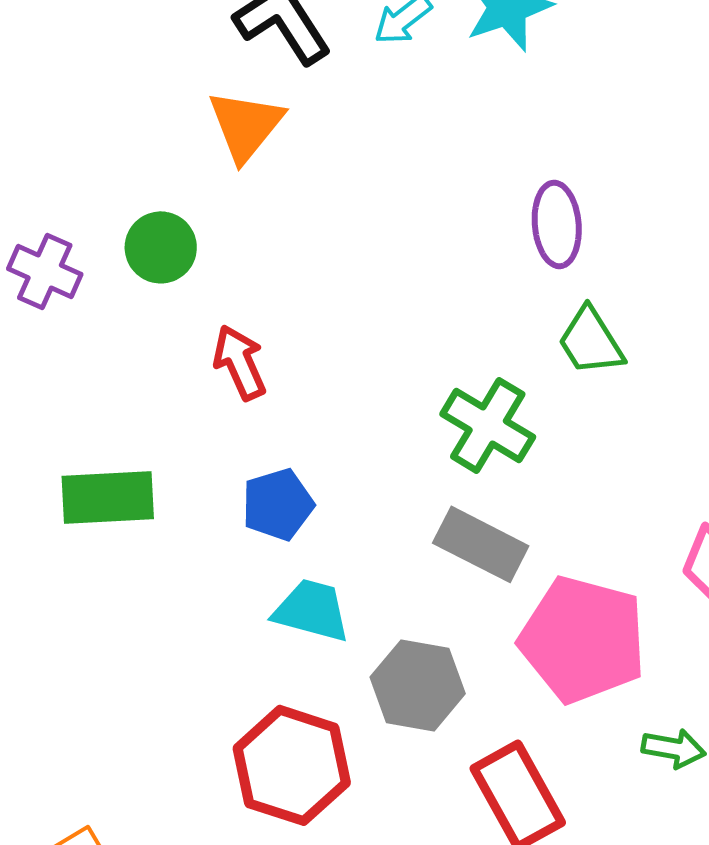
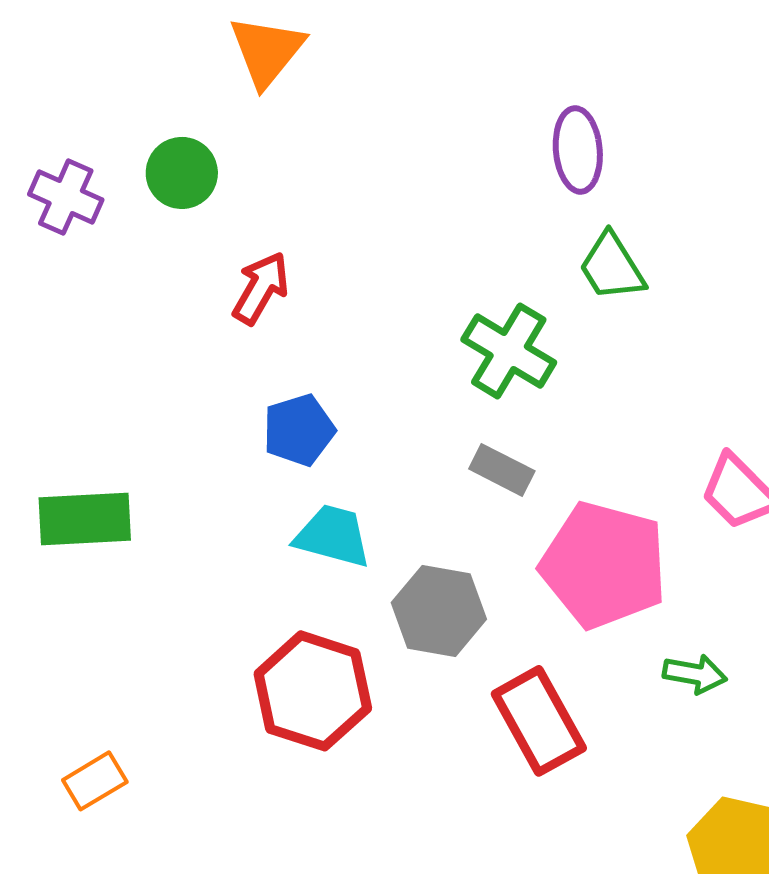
red arrow: (240, 362) -> (261, 288), turned 54
green rectangle: (108, 497) -> (85, 519), moved
gray rectangle: (481, 544) -> (502, 470), size x0.7

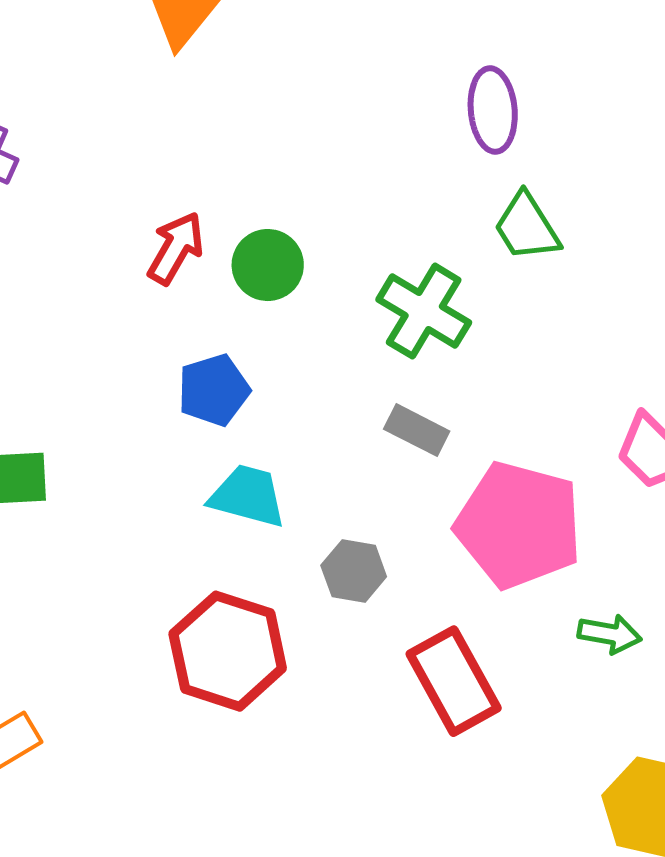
green circle: (182, 173) -> (268, 265), moved
gray hexagon: (439, 611) -> (354, 571), size x0.7

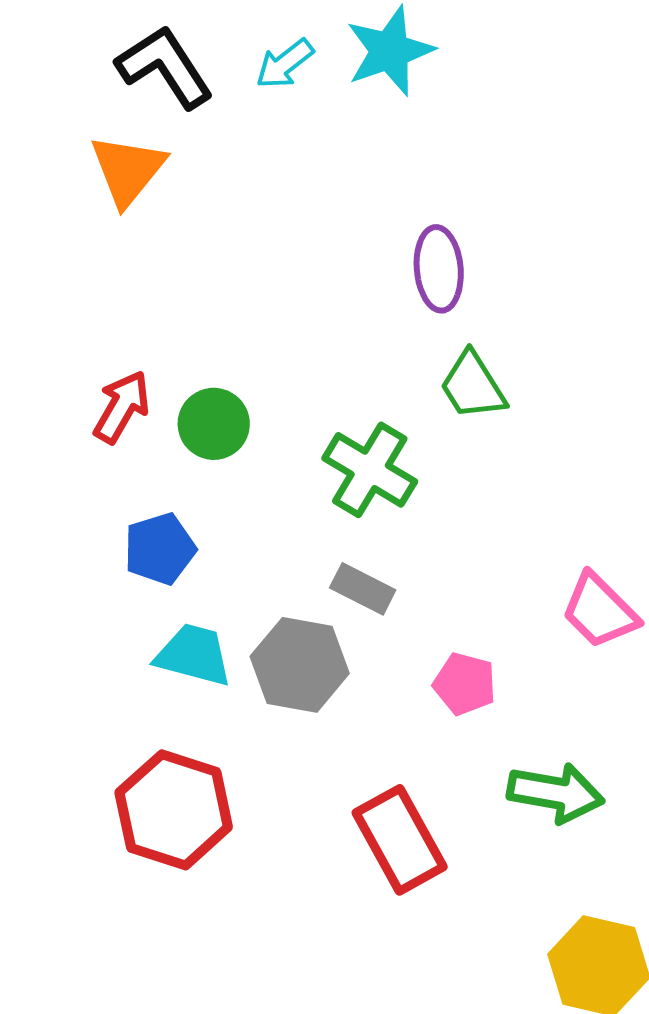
pink pentagon: (519, 525) -> (465, 684), size x0.5
gray hexagon: (354, 571) -> (300, 665), moved, size x1.5
green arrow: (610, 634) -> (556, 793), size x1.5

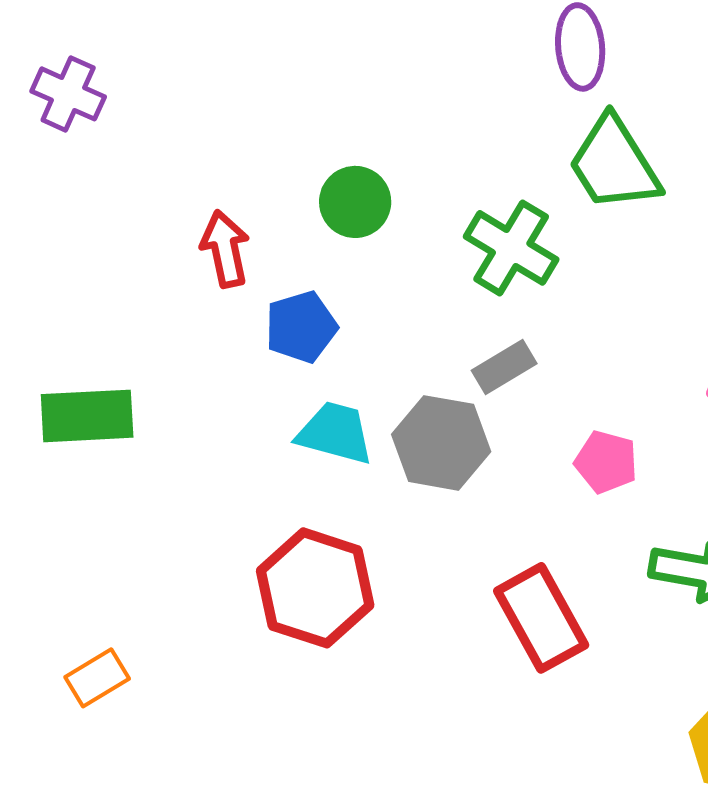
green trapezoid: (473, 386) -> (614, 164), size x1.4
red arrow: (122, 407) -> (225, 249), moved, turned -42
gray rectangle: (363, 589) -> (504, 367), turned -58

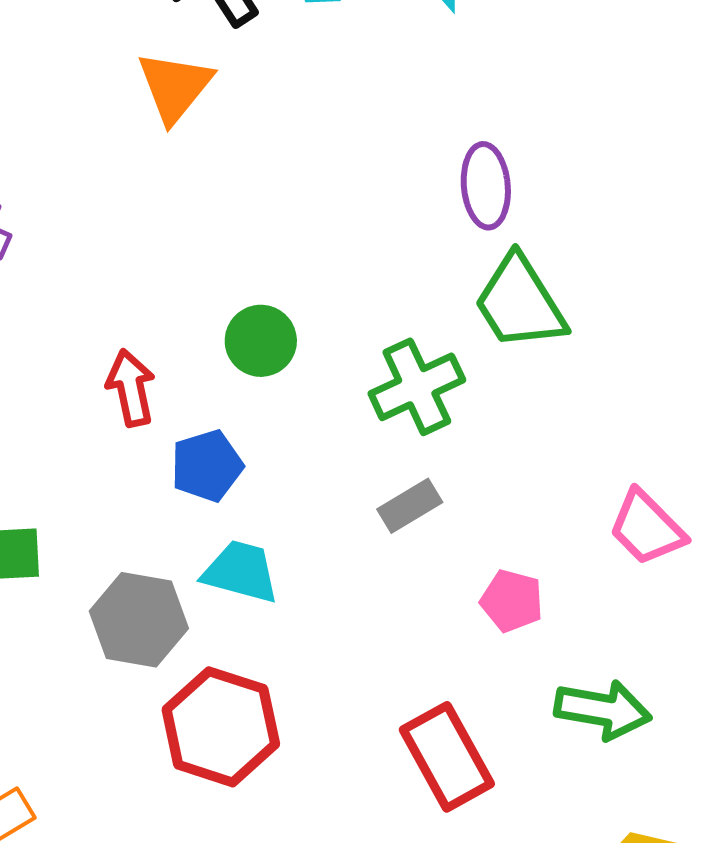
green cross: (511, 248) -> (417, 387), turned 34
gray hexagon: (441, 443) -> (139, 620), moved

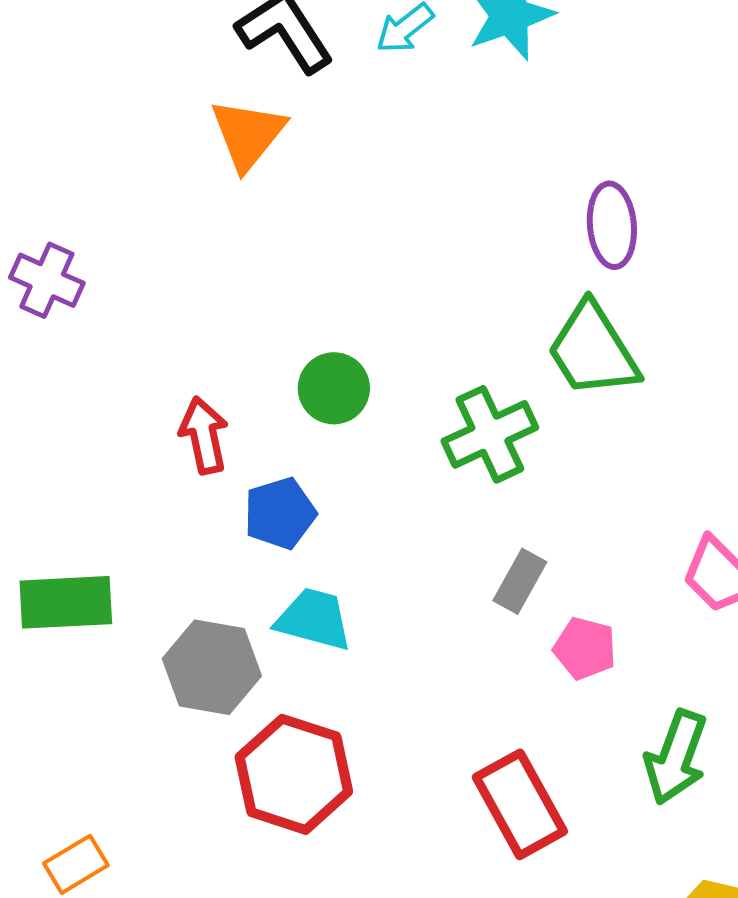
purple ellipse: (486, 186) -> (612, 225), moved
gray rectangle: (410, 506) -> (520, 581), moved, turned -30
green arrow: (603, 710) -> (676, 757), turned 100

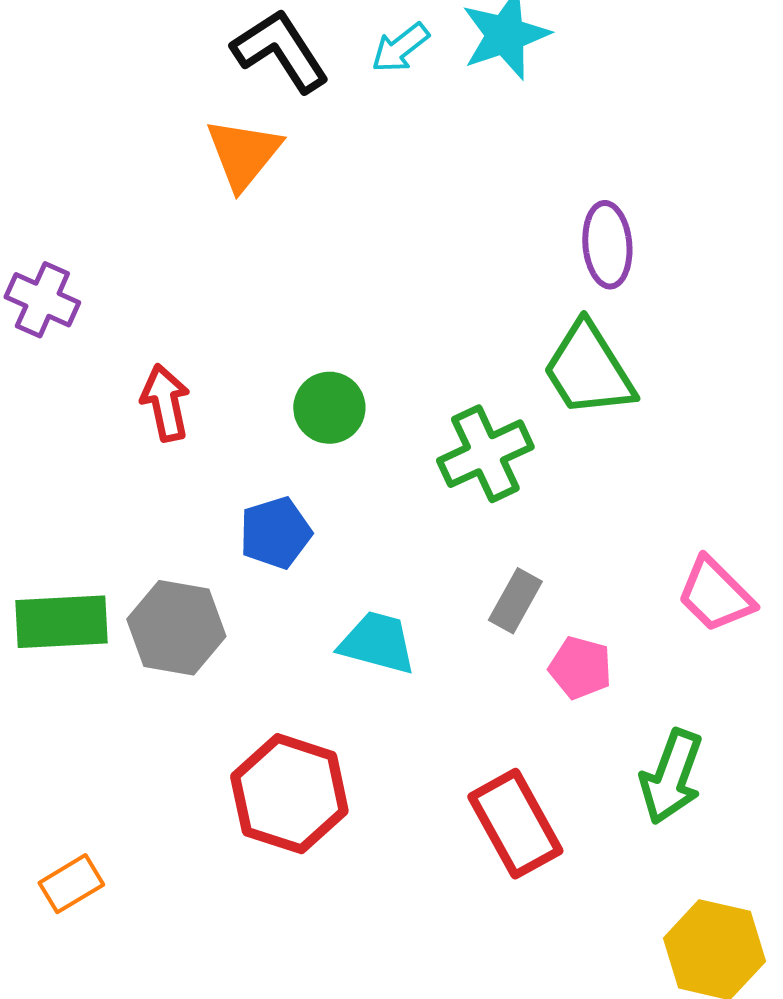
red arrow: (204, 435) -> (165, 403), moved
cyan trapezoid: (314, 619) -> (377, 643), moved
gray hexagon: (212, 667) -> (176, 628), moved

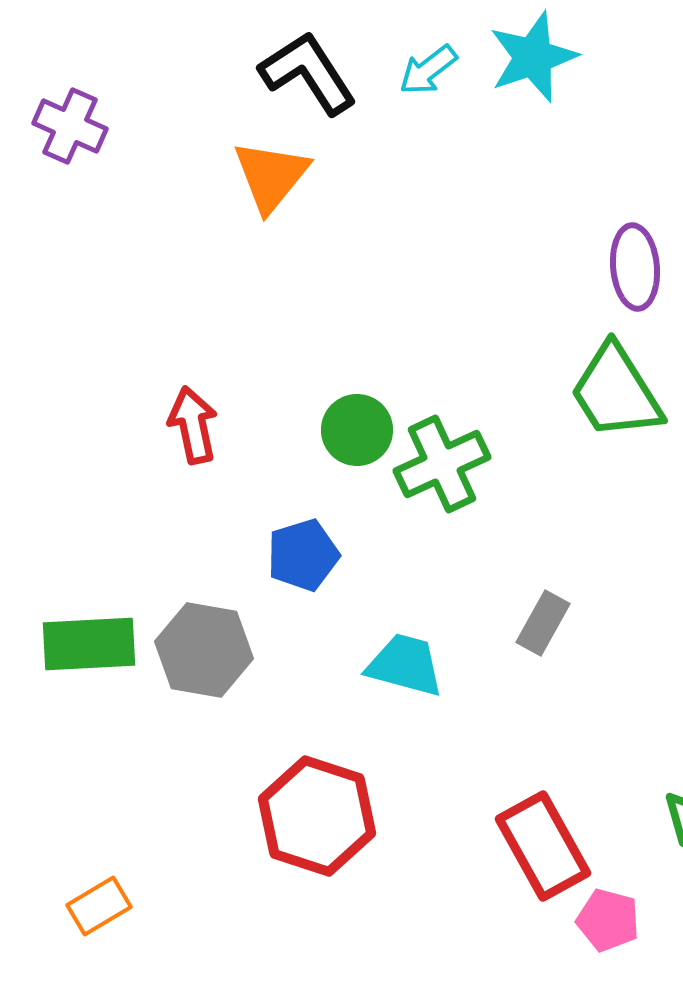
purple cross: (42, 300) -> (70, 126), moved
green cross: (485, 454) -> (442, 464), moved
pink pentagon: (580, 668) -> (608, 920), moved

